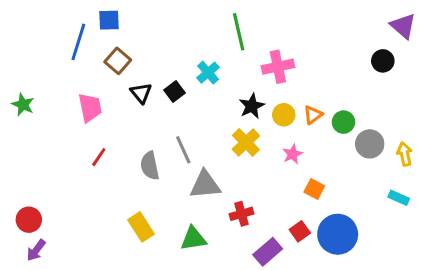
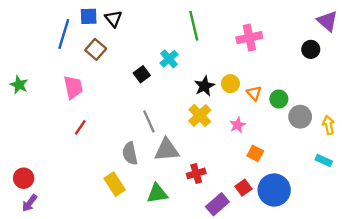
pink cross: (278, 67) -> (249, 38), moved
black triangle: (141, 93) -> (113, 19), moved
yellow circle: (284, 115) -> (230, 84), moved
orange triangle: (313, 115) -> (254, 93), turned -35
gray semicircle: (150, 166) -> (130, 153), moved

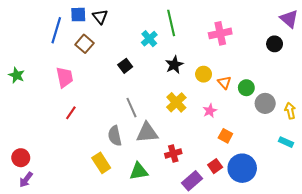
cyan cross: (169, 59) -> (149, 39), moved
black star: (204, 86) -> (174, 65), moved

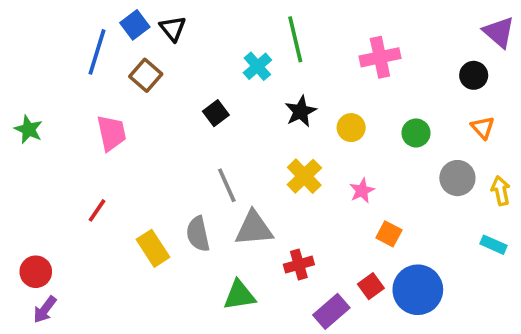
blue square: (78, 15) -> (135, 25), turned -35
orange triangle: (224, 83) -> (483, 128), moved
green circle: (246, 88) -> (416, 133), moved
red line: (71, 113) -> (97, 210), moved
yellow rectangle: (101, 163) -> (153, 248), moved

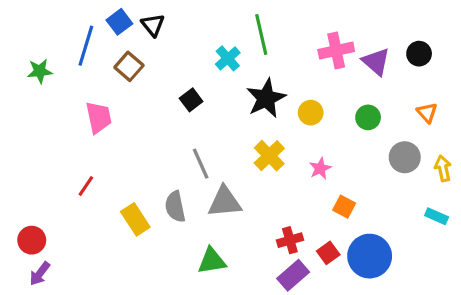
purple triangle: (499, 32) -> (376, 62), moved
black circle: (474, 75) -> (419, 54), moved
black star: (301, 111) -> (266, 98), size x1.4
green star: (29, 129) -> (40, 71), moved, turned -30
red cross: (299, 265) -> (290, 240), moved

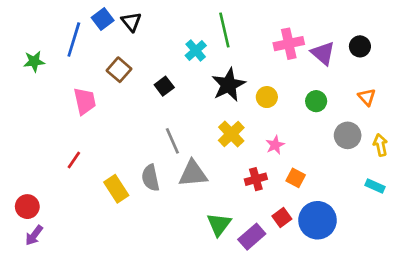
brown square: (129, 66) -> (119, 70), moved
red cross: (290, 240) -> (256, 179), moved
green triangle: (212, 261) -> (219, 224), moved, turned -44

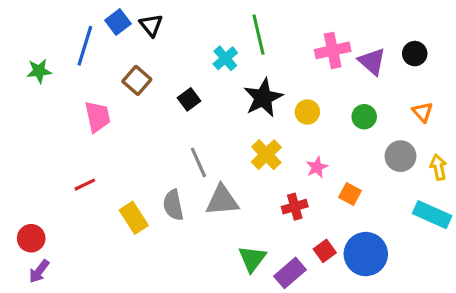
red line: (74, 160) -> (85, 185), turned 30
orange square: (296, 178) -> (350, 194), moved
cyan rectangle: (375, 186) -> (432, 215), size x1.6

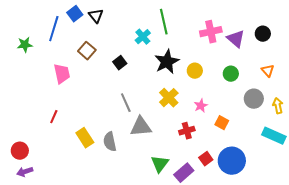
red line: (85, 185) -> (54, 117), turned -40
gray semicircle: (173, 205) -> (110, 142), moved
purple arrow: (39, 271) -> (25, 172), turned 35

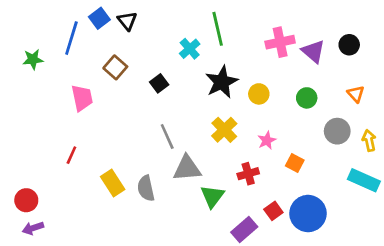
green triangle: (160, 164) -> (212, 196), moved

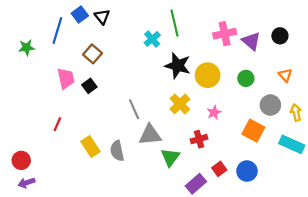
black star: (222, 82) -> (178, 66), turned -30
black square: (159, 83) -> (89, 86), moved
yellow circle: (259, 94) -> (208, 75), size x1.5
orange square: (295, 163) -> (253, 131), moved, size x1.5
blue circle: (308, 214) -> (247, 171), size x0.7

